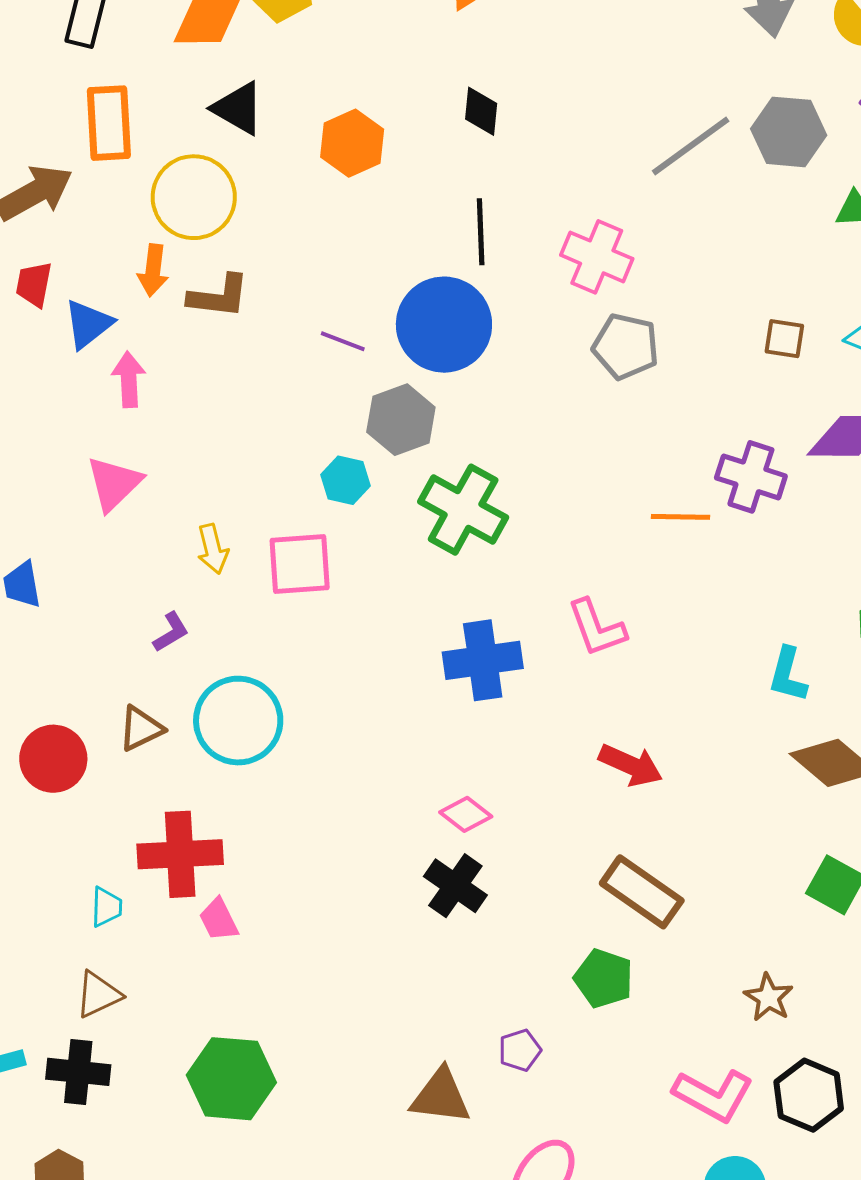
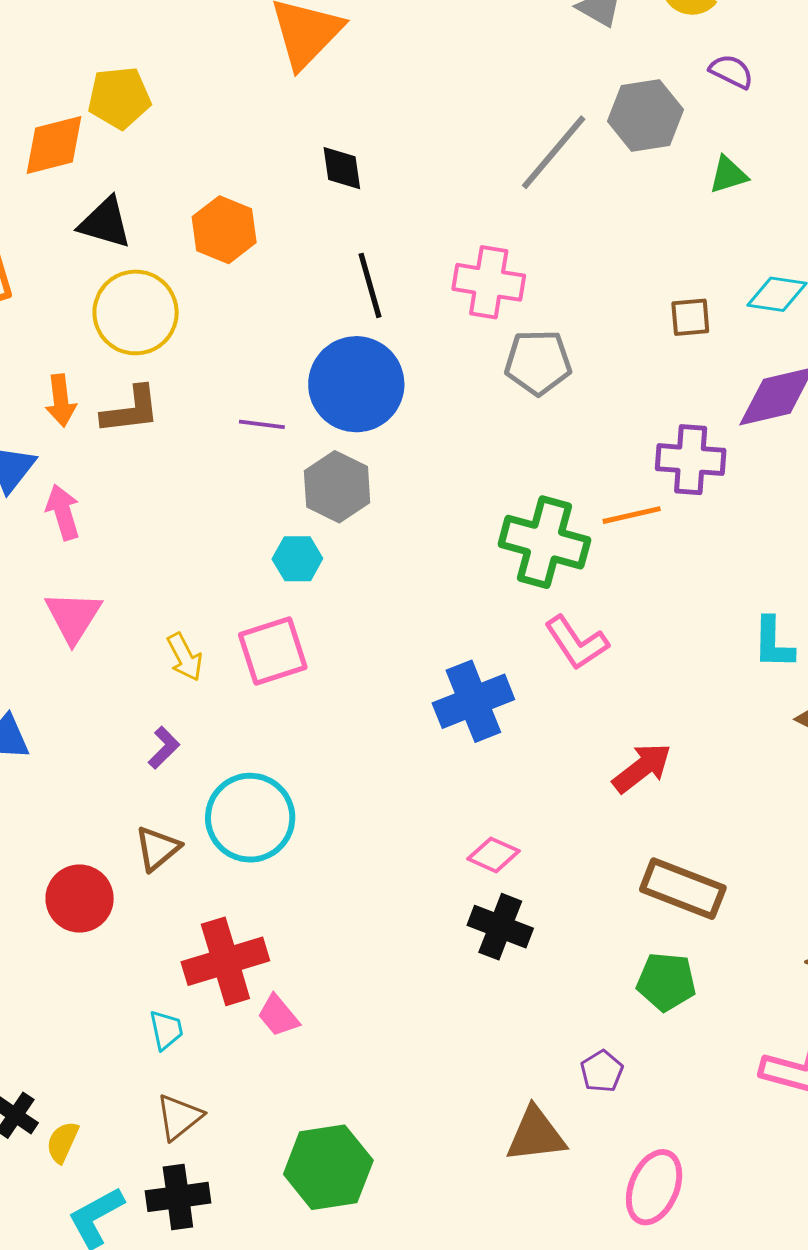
yellow circle: (194, 197) -> (136, 312), moved
green cross: (463, 510) -> (544, 542), moved
red arrow: (631, 765) -> (642, 768), turned -48

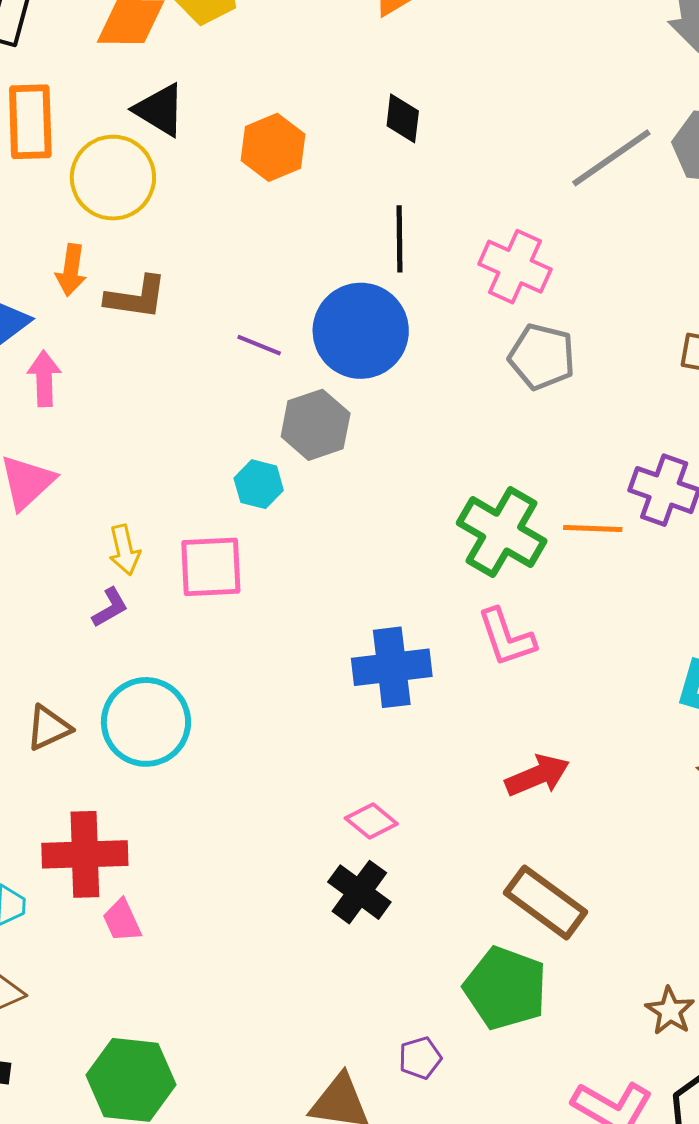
yellow circle: (136, 312) -> (113, 178), moved
purple L-shape: (164, 748) -> (110, 608), moved
green pentagon: (666, 982) -> (505, 988), size x1.4

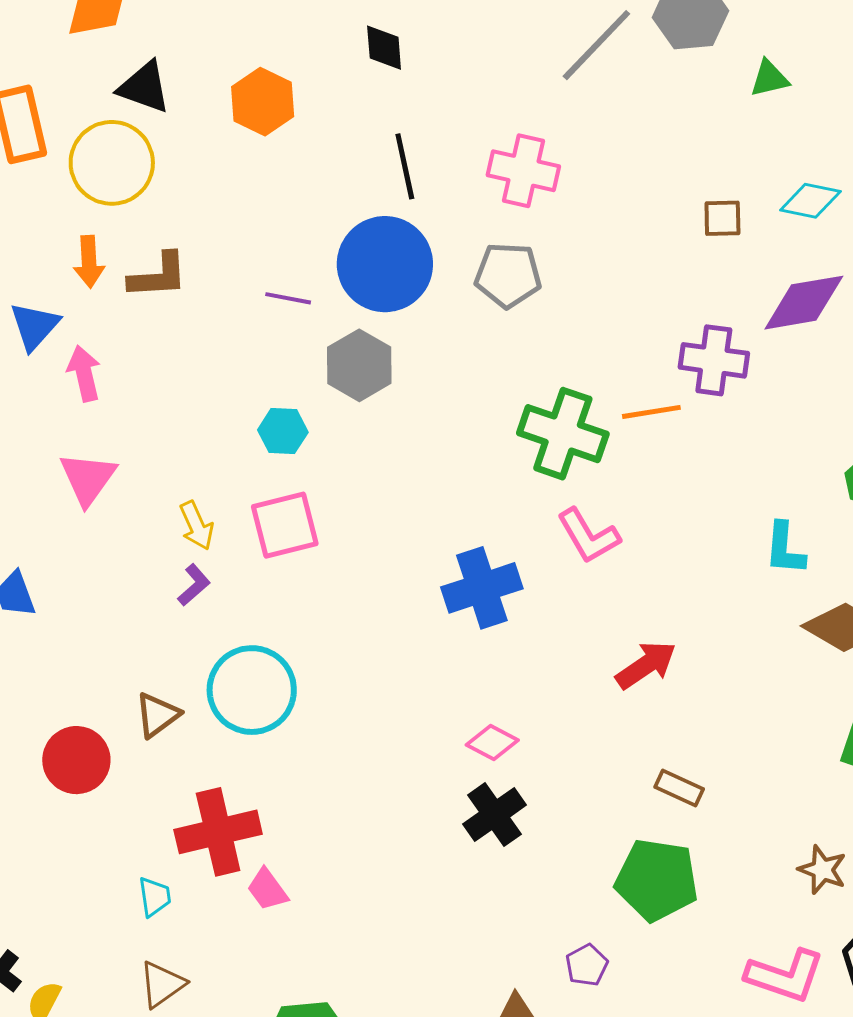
gray pentagon: (542, 357) -> (508, 275), moved
cyan hexagon: (259, 484) -> (283, 431), moved
black cross: (359, 892) -> (495, 815), turned 30
brown rectangle: (546, 902) -> (679, 788), size x0.6

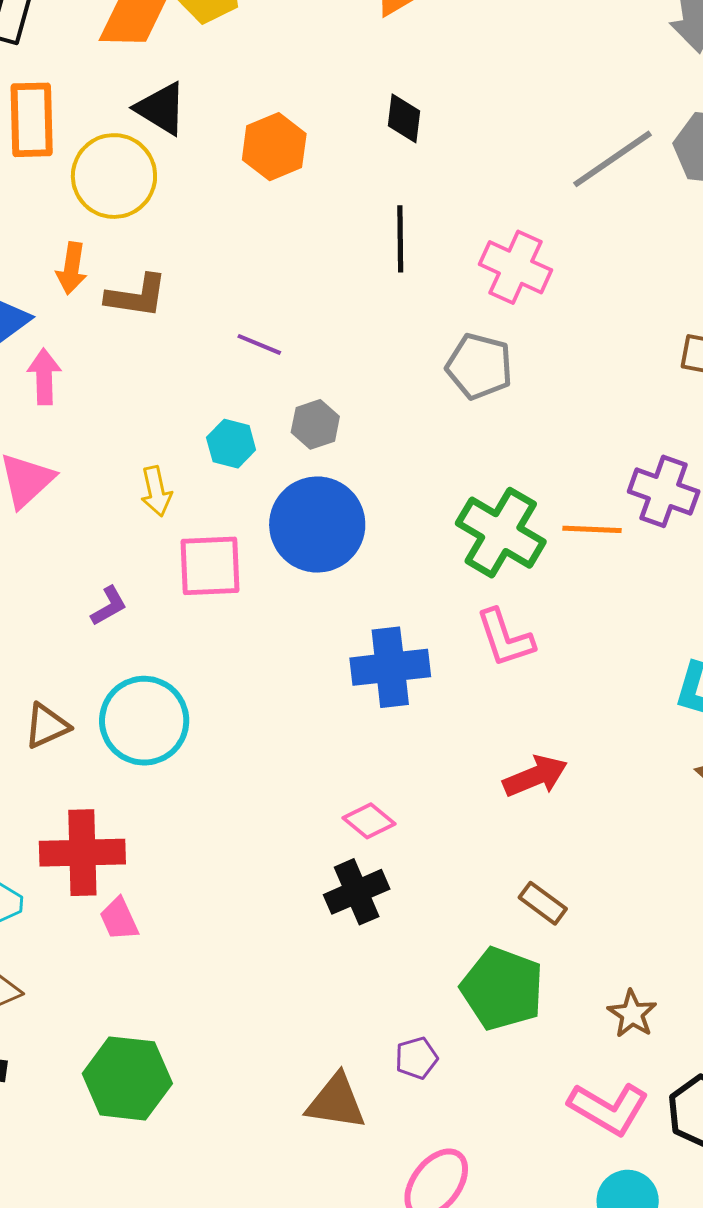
blue circle: (385, 264) -> (317, 525), moved
gray hexagon: (359, 365) -> (315, 424), size x0.7
cyan hexagon: (283, 431) -> (231, 444), moved
yellow arrow: (197, 526) -> (156, 491), moved
brown star: (822, 870) -> (632, 1014), moved

